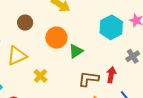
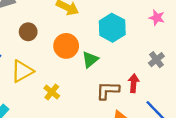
cyan hexagon: (111, 27) -> (112, 28), moved

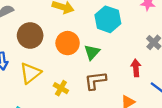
brown circle: (28, 32) -> (30, 35), size x1.5
brown L-shape: (108, 90) -> (95, 81), moved

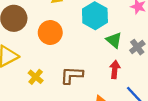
green triangle: (92, 52) -> (114, 40), moved, turned -42

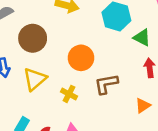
orange circle: (50, 33) -> (81, 58), moved

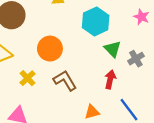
brown L-shape: (106, 84) -> (65, 81), turned 50

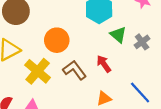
yellow cross: (27, 78) -> (38, 71), size x1.6
red arrow: (110, 79) -> (104, 64), moved, turned -42

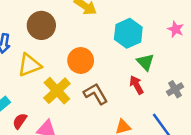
gray cross: (142, 42) -> (175, 89), moved
red arrow: (104, 64) -> (136, 85), moved

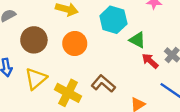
orange circle: (81, 60) -> (75, 43), moved
red arrow: (136, 85) -> (150, 61), moved

